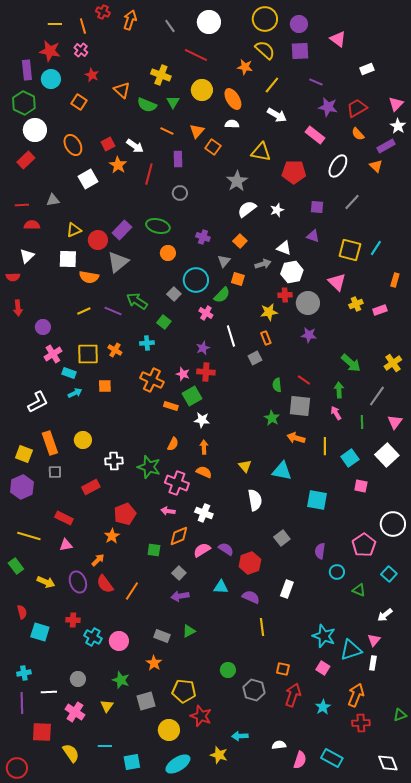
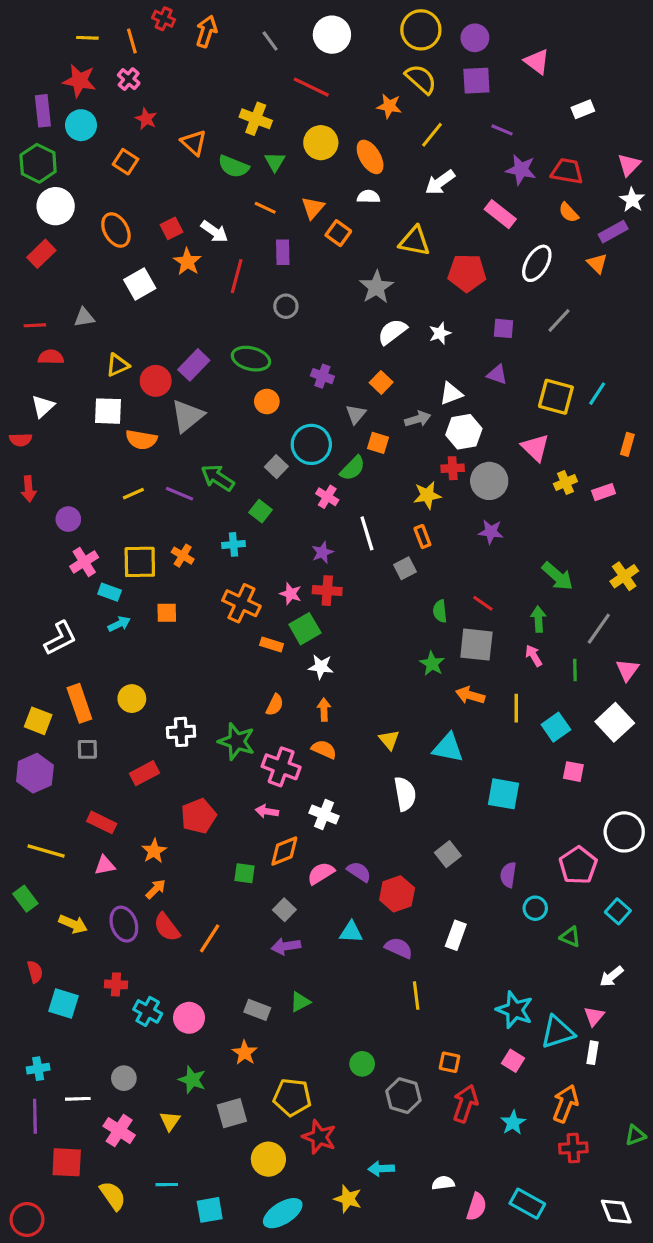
red trapezoid: (357, 108) -> (567, 171), turned 40
white arrow: (277, 115) -> (440, 182), turned 114
white triangle: (284, 248) -> (451, 394), turned -42
orange star: (112, 536) -> (154, 851), moved

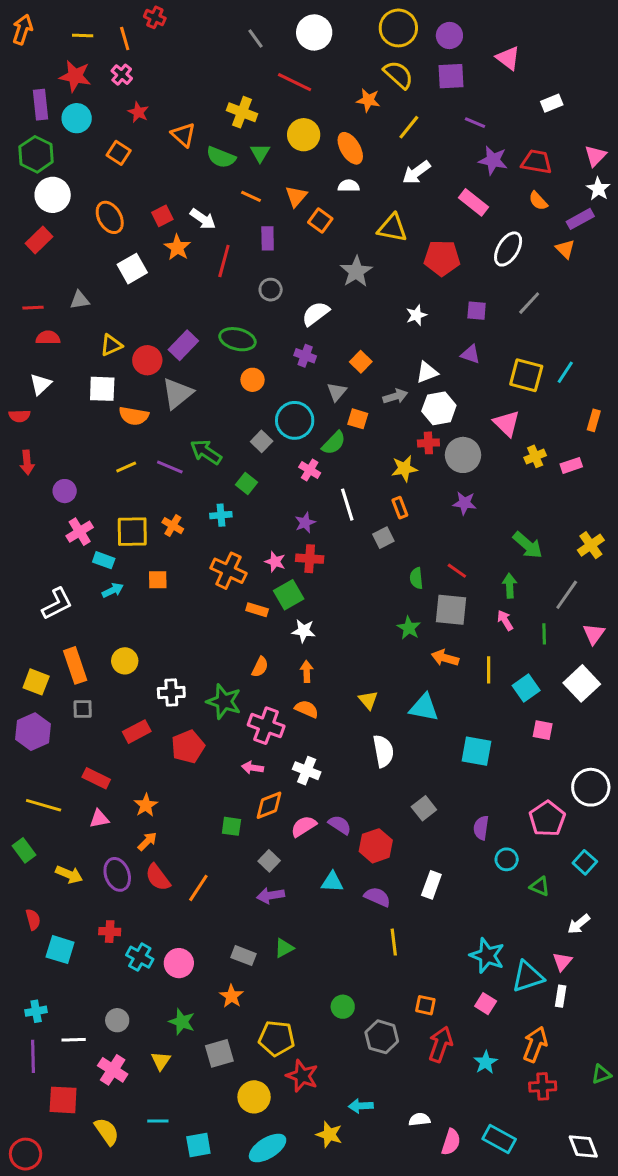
orange arrow: (206, 31) -> (22, 29), moved
white semicircle: (392, 332) -> (316, 314), moved
red pentagon: (199, 816) -> (188, 747), moved

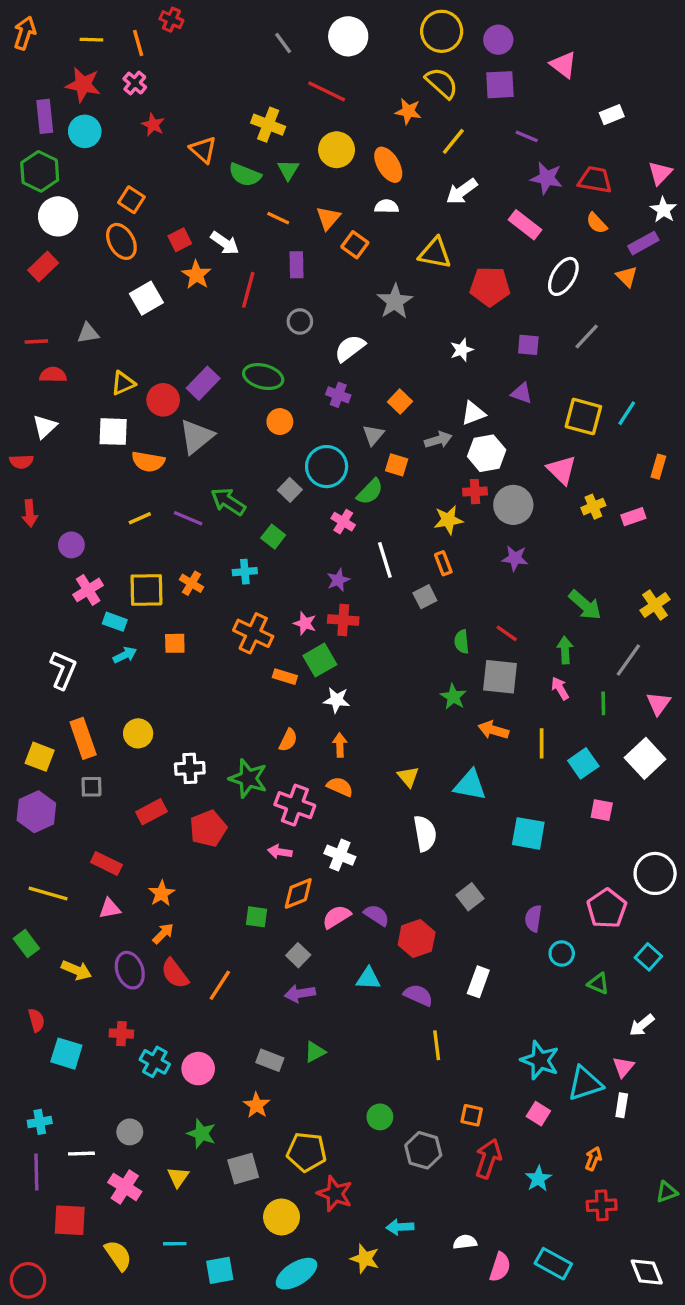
orange square: (119, 153) -> (131, 200), moved
white L-shape: (57, 604) -> (63, 670), turned -40
orange arrow: (535, 1044) -> (593, 1159), size x0.6

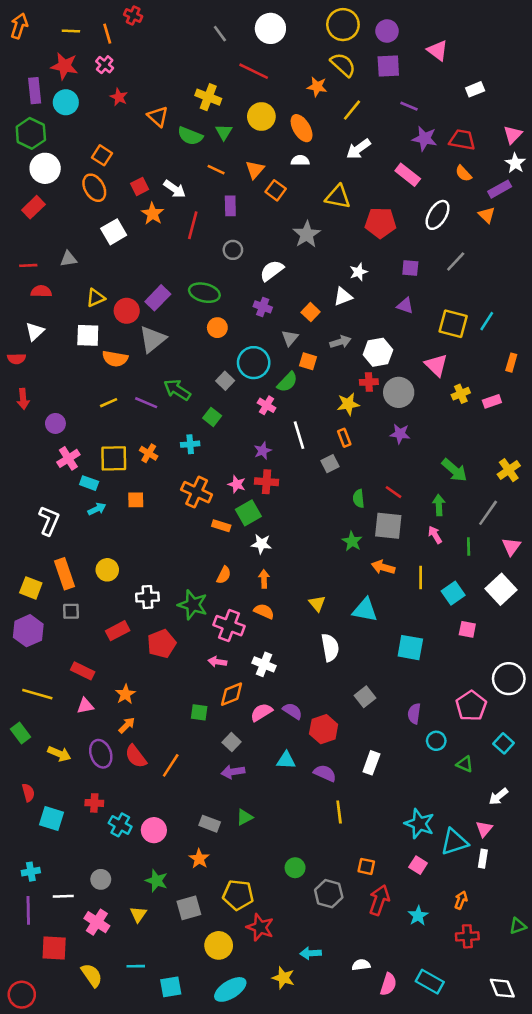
white triangle: (473, 413) -> (343, 297), moved

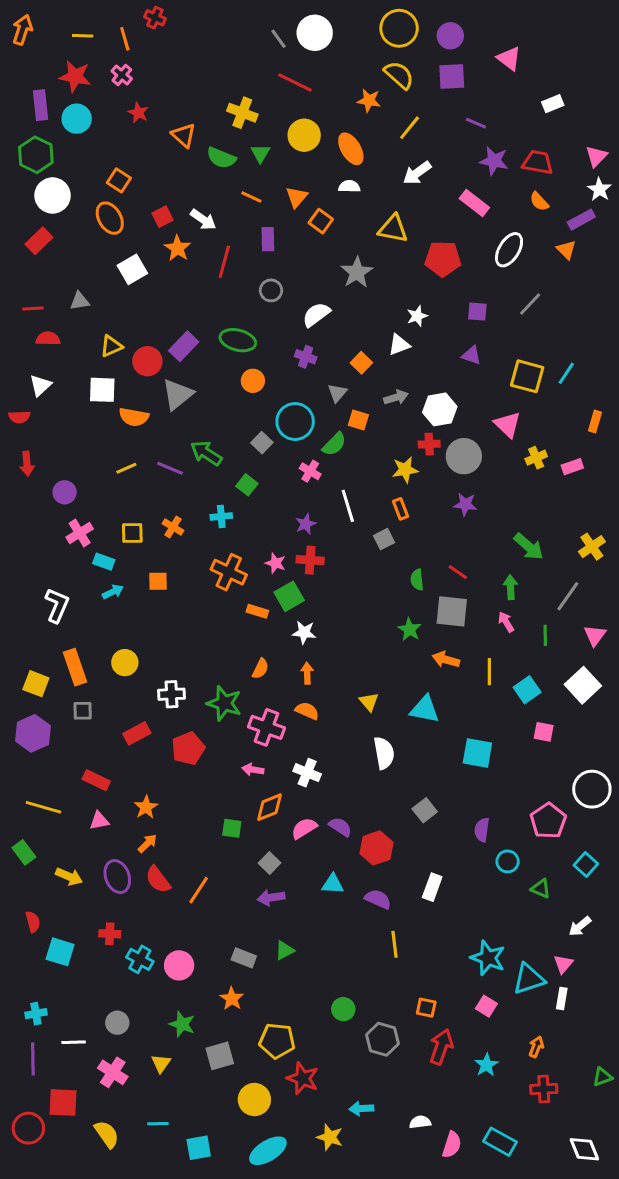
gray line: (220, 34) -> (279, 39), moved
yellow square: (114, 458) -> (132, 533), size x0.7
red circle: (22, 995) -> (28, 1128), moved

